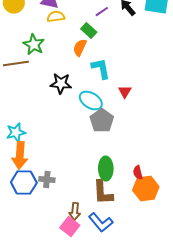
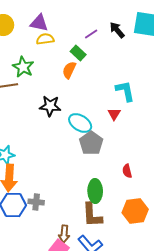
cyan L-shape: (101, 69) -> (125, 91), moved
red semicircle: (138, 173) -> (127, 171), moved

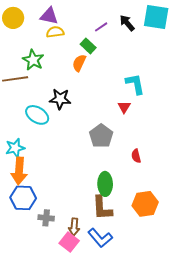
cyan ellipse: (80, 123) -> (37, 115), moved
red semicircle: (127, 171) -> (136, 156), moved
gray cross: (36, 202) -> (46, 218), moved

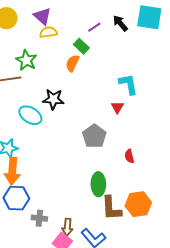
purple triangle: (49, 16) -> (42, 16), turned 30
brown L-shape: (102, 208) -> (111, 208), moved

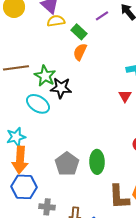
green rectangle: (81, 46) -> (79, 32), moved
green star: (26, 60) -> (45, 76), moved
gray pentagon: (94, 136) -> (67, 164), moved
green ellipse: (98, 184) -> (97, 162), moved

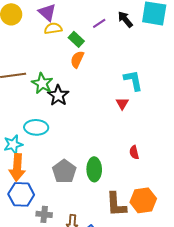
black star: (61, 88) -> (58, 95), turned 30
cyan ellipse: (38, 104) -> (36, 127), moved, turned -30

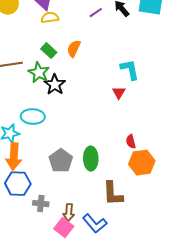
green rectangle: (76, 39) -> (49, 51), moved
orange hexagon: (143, 200) -> (142, 163), moved

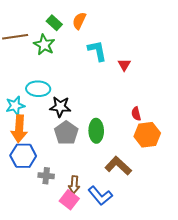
cyan L-shape: (130, 70) -> (97, 51), moved
black star: (55, 85) -> (60, 107), moved, turned -30
brown L-shape: (113, 194) -> (118, 166), turned 136

